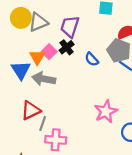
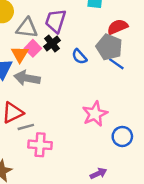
gray triangle: (38, 22) -> (27, 28), moved, turned 30
gray line: (43, 124) -> (26, 127), turned 56

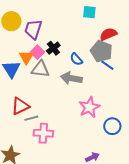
purple trapezoid: (56, 21) -> (33, 29), moved
gray triangle: (27, 28) -> (40, 69), moved
gray arrow: (27, 78) -> (71, 78), moved

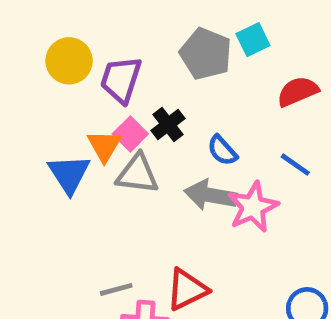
cyan square: (89, 12) -> (253, 40), turned -32
gray pentagon: (101, 51) -> (206, 54), moved
red triangle: (20, 106) -> (187, 289), moved
pink star: (89, 107) -> (253, 207), moved

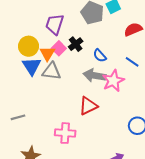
yellow circle: (69, 61) -> (29, 46), moved
gray triangle: (137, 174) -> (52, 71), moved
gray line: (116, 289) -> (18, 117), moved
red triangle: (187, 289) -> (88, 106), moved

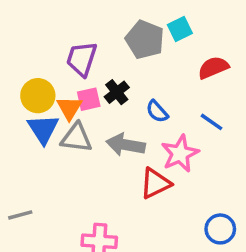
pink square: (59, 48) -> (89, 99), turned 32
gray arrow: (94, 75) -> (126, 145), moved
red triangle: (88, 106) -> (155, 183), moved

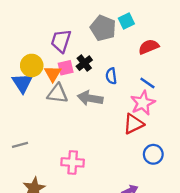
blue semicircle: (157, 111) -> (111, 76), turned 35
blue triangle: (43, 129) -> (22, 83), moved
pink star: (180, 154) -> (143, 103), moved
red triangle: (155, 183) -> (133, 124), moved

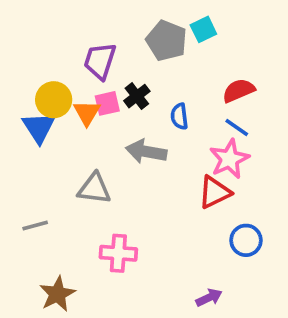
red semicircle: (149, 47) -> (239, 90), moved
gray triangle: (57, 94) -> (94, 189), moved

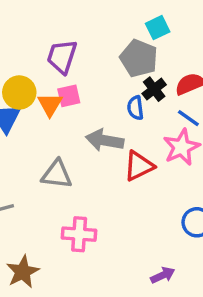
gray pentagon: (166, 41) -> (139, 58), moved
black cross: (137, 96) -> (154, 89), moved
red triangle: (215, 192) -> (139, 166), moved

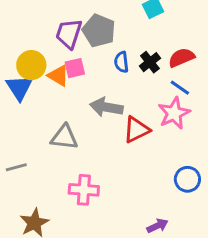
gray pentagon: (139, 58) -> (99, 31), moved
orange triangle: (50, 104) -> (58, 76), turned -30
blue semicircle: (135, 108) -> (121, 62), moved

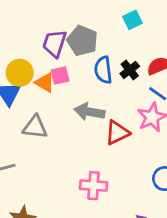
blue semicircle: (121, 62) -> (103, 70), size x1.4
gray triangle: (64, 137) -> (35, 127), moved
pink cross: (84, 190) -> (94, 186), moved

